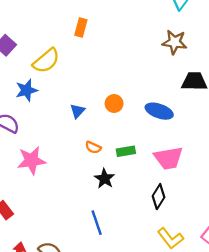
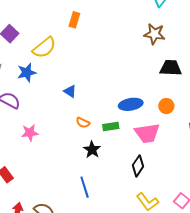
orange circle: (114, 104) -> (166, 106), moved
blue triangle: (77, 111) -> (70, 91), turned -40
blue ellipse: (159, 111) -> (131, 104), moved, turned -30
pink star: (31, 160) -> (30, 133), size x0.7

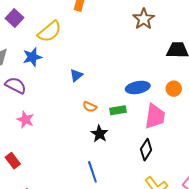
brown star: (154, 34) -> (144, 19), moved, turned 30
blue triangle: (70, 91) -> (76, 75), turned 48
pink star: (30, 133) -> (25, 120), moved, turned 30
pink trapezoid: (147, 133) -> (155, 116), turned -72

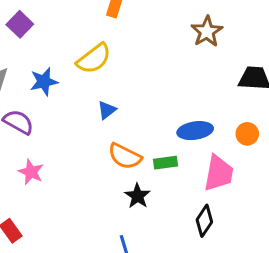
yellow semicircle: (50, 32) -> (94, 59), moved
orange semicircle: (90, 107) -> (125, 156), size x1.6

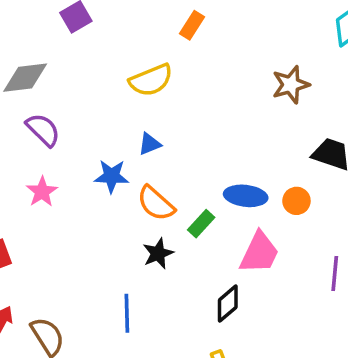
blue star: (44, 82) -> (111, 176), moved
orange circle: (247, 134) -> (296, 201), moved
green rectangle: (165, 163) -> (201, 224), turned -55

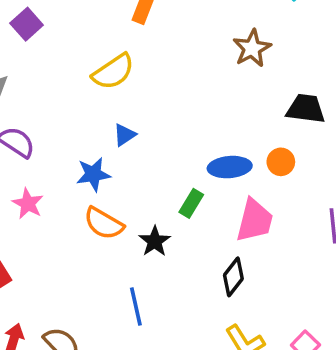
orange semicircle: (156, 203) -> (104, 223), moved

